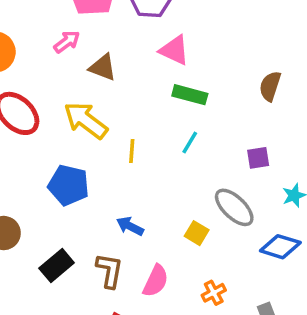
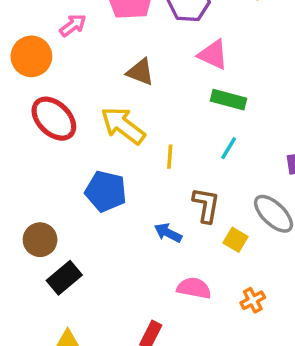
pink arrow: (67, 42) -> (73, 25), moved
black rectangle: (57, 265) -> (64, 278), moved
brown L-shape: (110, 271) -> (206, 205), moved
pink semicircle: (156, 281) -> (194, 288), turned -104

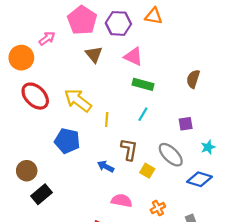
brown triangle: (140, 72) -> (94, 54), moved, turned 30

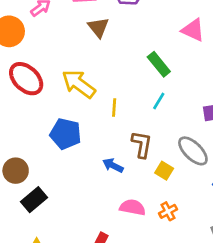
pink triangle: (133, 57) -> (193, 30), moved
green rectangle: (143, 84) -> (159, 64), turned 36
orange cross: (158, 208) -> (168, 211), moved

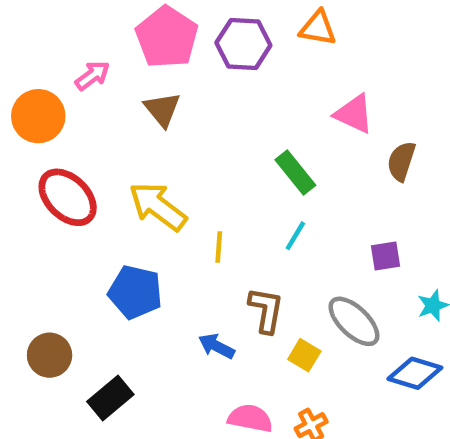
brown triangle: (98, 27) -> (162, 109), moved
black rectangle: (34, 200) -> (110, 398), moved

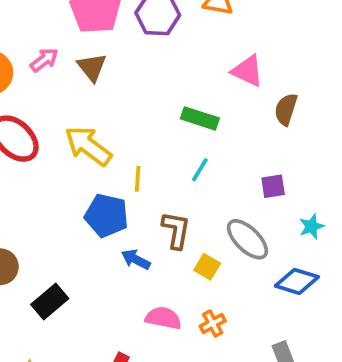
pink arrow: (92, 76) -> (44, 60), moved
green rectangle: (295, 173) -> (200, 118), turned -33
blue pentagon: (135, 292) -> (106, 215), moved

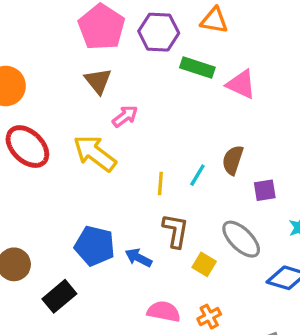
pink arrow: (44, 60) -> (125, 116), moved
brown semicircle: (286, 109) -> (233, 160), moved
green rectangle: (200, 118) -> (197, 67), moved
yellow line: (138, 179) -> (160, 184), moved
blue pentagon: (106, 215) -> (95, 246), moved

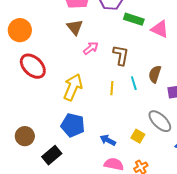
yellow arrow: (95, 153) -> (73, 87), moved, turned 76
cyan line: (197, 175) -> (134, 83), turned -48
brown L-shape: (176, 231) -> (121, 55), moved
blue arrow: (138, 258) -> (108, 140), moved

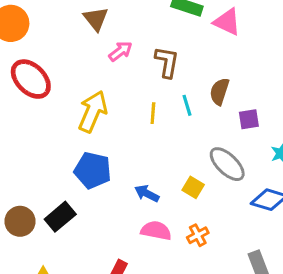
brown circle: (25, 136) -> (20, 221), moved

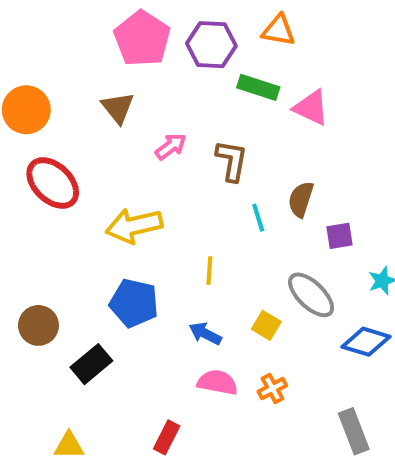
brown triangle: (96, 19) -> (118, 108), moved
yellow arrow: (93, 112) -> (134, 226), turned -126
yellow line: (153, 113) -> (209, 270), moved
brown circle: (20, 221) -> (38, 325), moved

